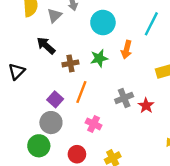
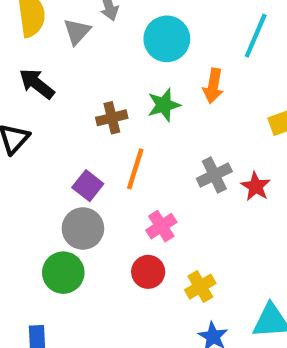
black arrow: (46, 46) -> (37, 84), moved
pink cross: (94, 124) -> (161, 226), turned 35
red circle: (77, 154) -> (148, 272), moved

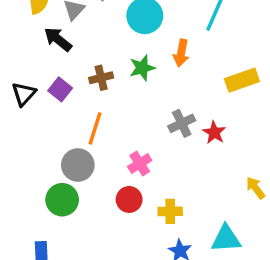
black arrow: (37, 84) -> (58, 39), moved
orange line: (135, 169) -> (95, 128), moved
purple square: (88, 186) -> (60, 89), moved
yellow cross: (200, 287) -> (170, 211), turned 30

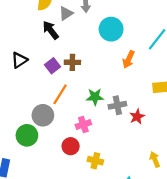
green star: (142, 68) -> (95, 97), moved
purple square: (60, 89) -> (52, 66), moved

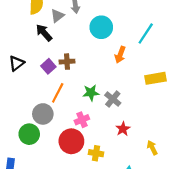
gray cross: (117, 105) -> (113, 99), turned -35
red star: (137, 117) -> (123, 129), moved
red circle: (71, 146) -> (71, 141), size x1.5

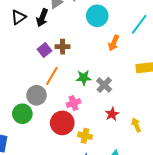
black arrow: (44, 33) -> (42, 18), turned -120
black triangle: (16, 63) -> (19, 17), moved
yellow arrow: (152, 148) -> (136, 125), moved

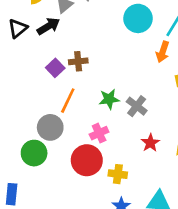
cyan circle: (97, 16) -> (138, 18), moved
black arrow: (42, 18) -> (48, 26), turned -138
orange arrow: (114, 43) -> (163, 52), moved

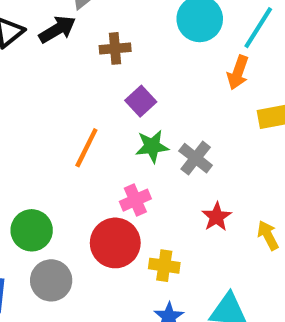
brown cross: (78, 61) -> (115, 48), moved
purple square: (55, 68) -> (141, 101), moved
gray circle: (50, 127) -> (51, 280), moved

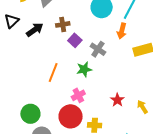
black arrow: (57, 29) -> (35, 30), moved
purple square: (141, 101) -> (75, 40), moved
gray cross: (196, 158) -> (98, 49), moved

